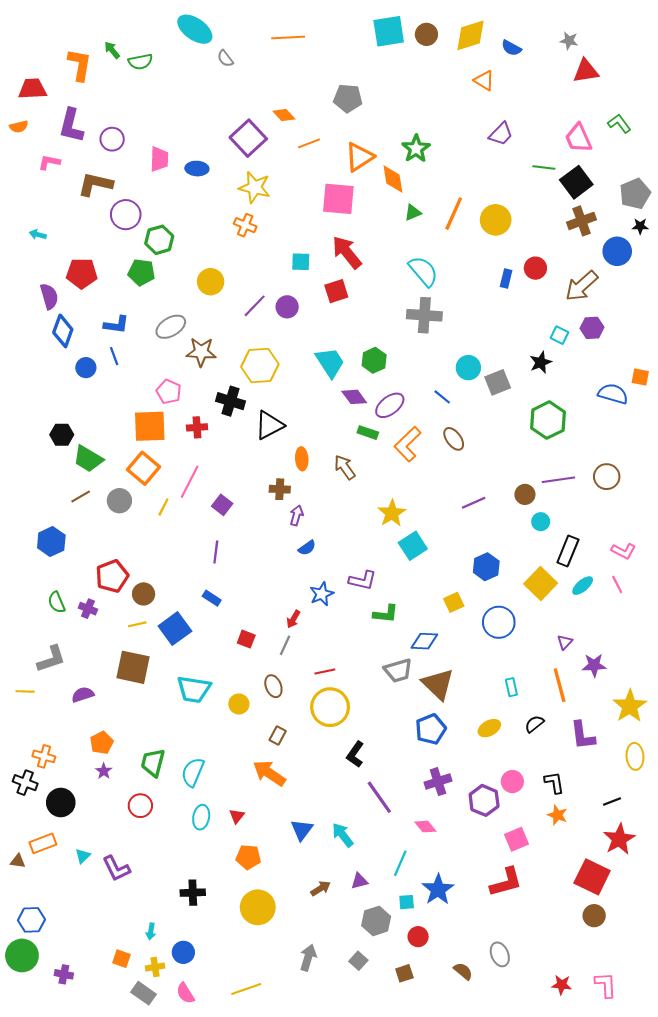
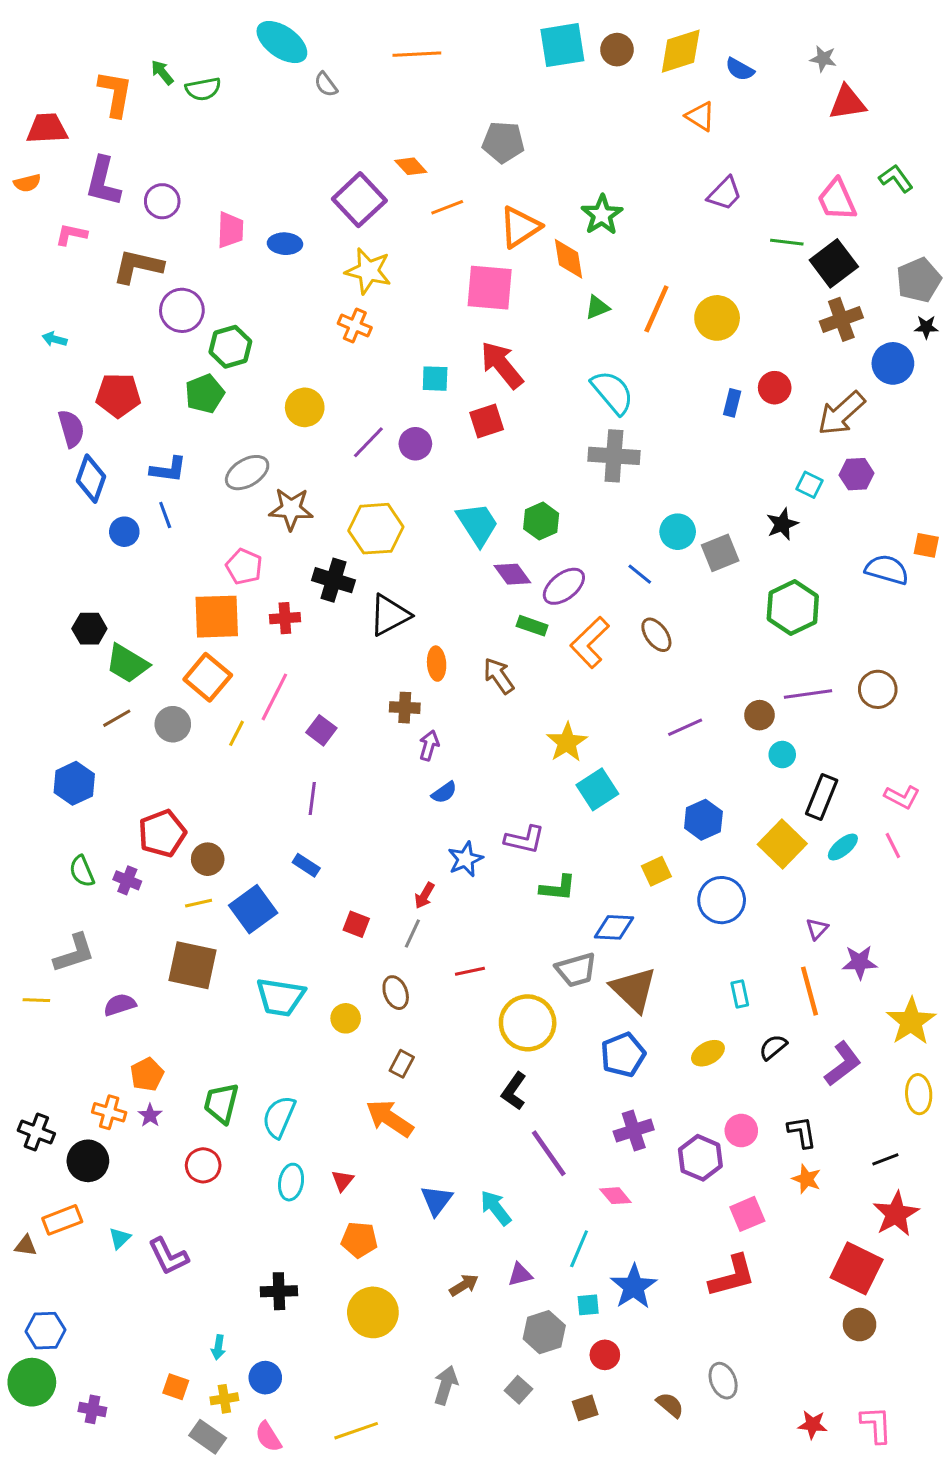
green pentagon: (141, 272) -> (205, 394), turned -30
yellow circle: (330, 707) -> (528, 1023), moved
purple L-shape: (583, 735) -> (843, 1064), turned -120
orange cross: (44, 756) -> (109, 1112), moved

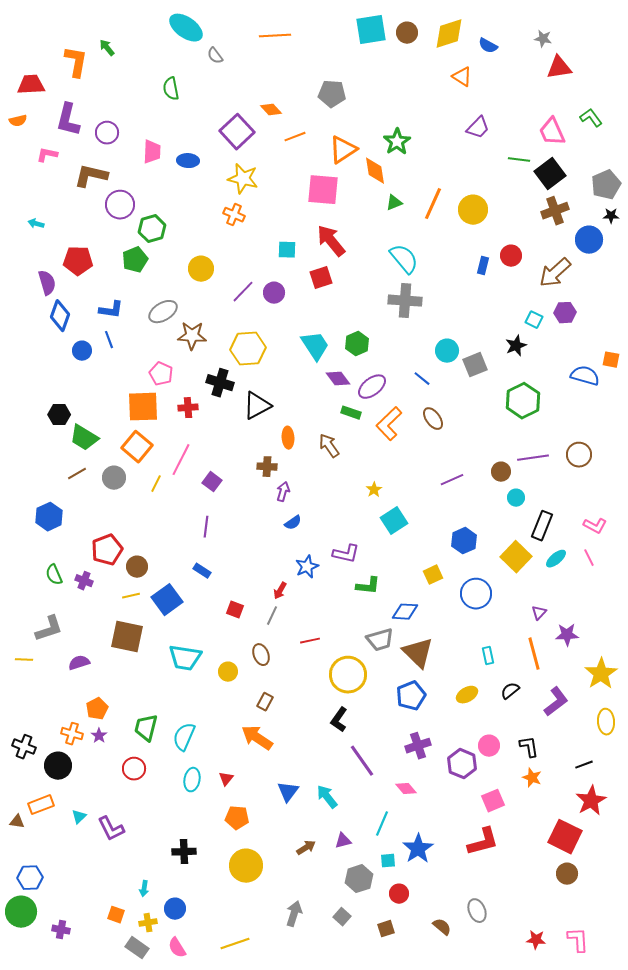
green semicircle: (203, 89) -> (171, 89), moved, turned 90
yellow star: (567, 742) -> (374, 490), size x0.6

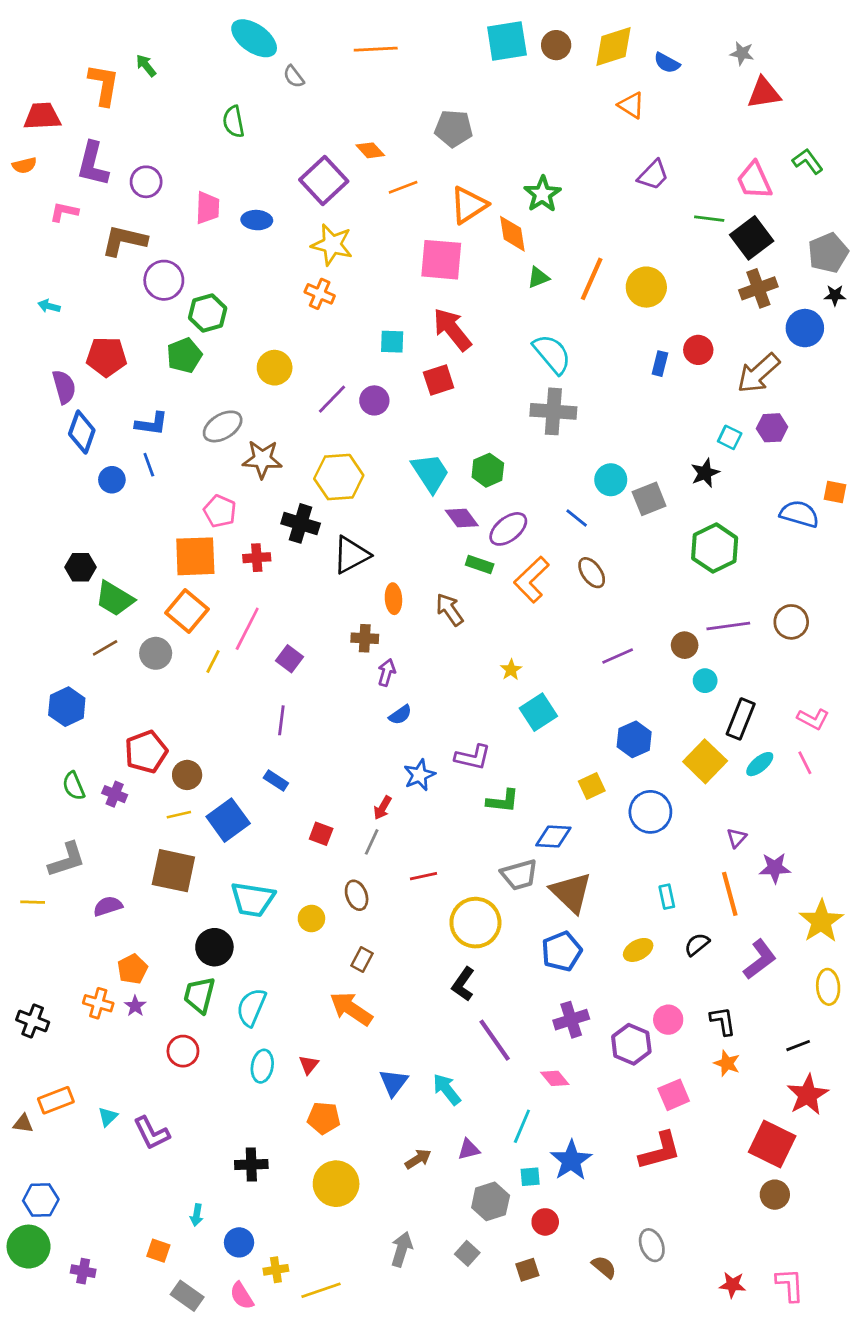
black circle: (58, 766) -> (214, 947), moved
yellow cross: (148, 923) -> (276, 1270), moved

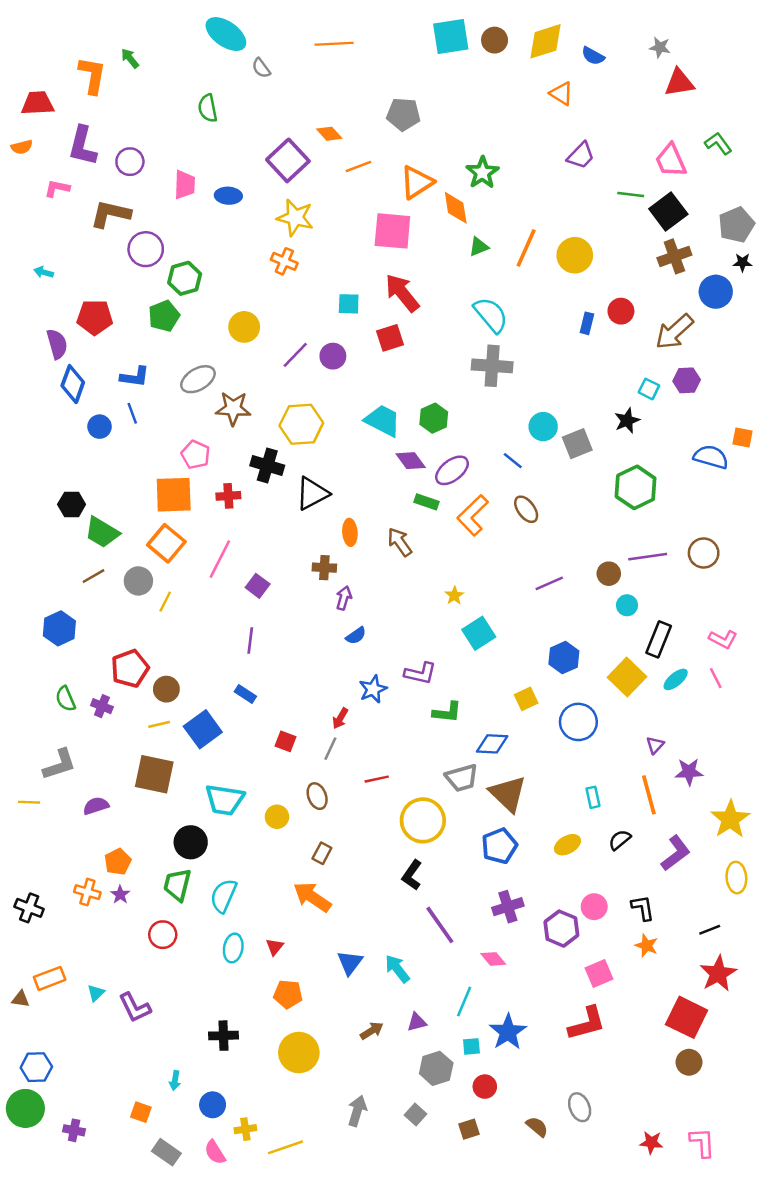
cyan trapezoid: (430, 473) -> (383, 421), turned -30
yellow line: (213, 662) -> (165, 602), moved

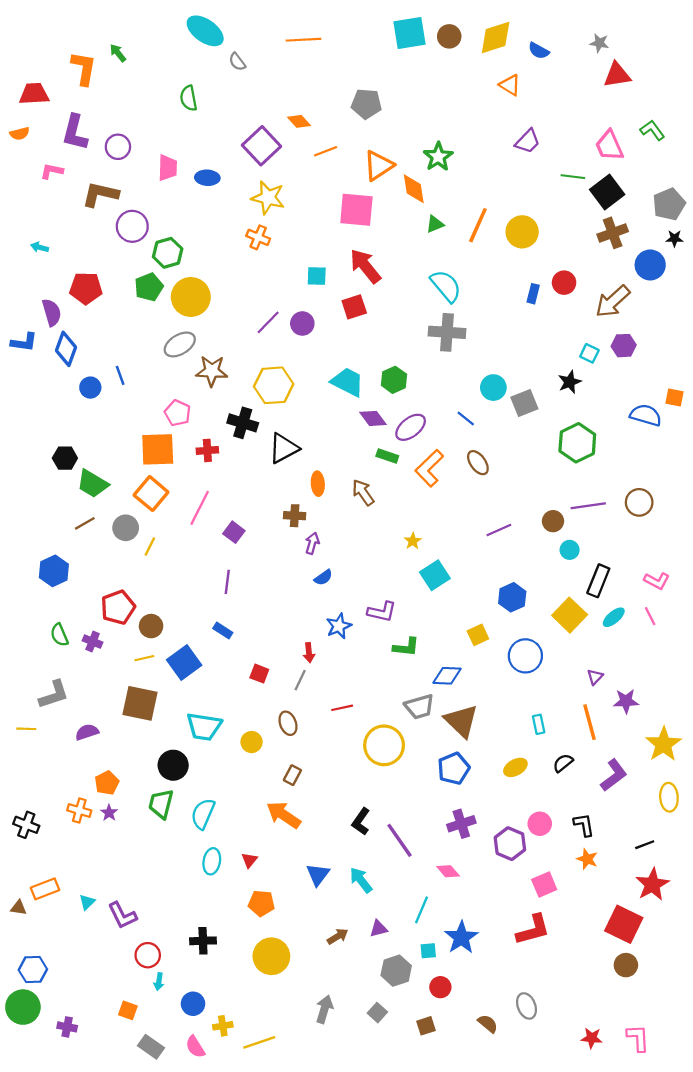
yellow circle: (244, 327) -> (191, 297), moved, size x1.4
blue L-shape: (135, 377) -> (24, 342), moved
red arrow: (340, 718) -> (309, 653), turned -36
black L-shape: (412, 875) -> (361, 822), moved
red circle: (163, 935) -> (148, 955), moved

